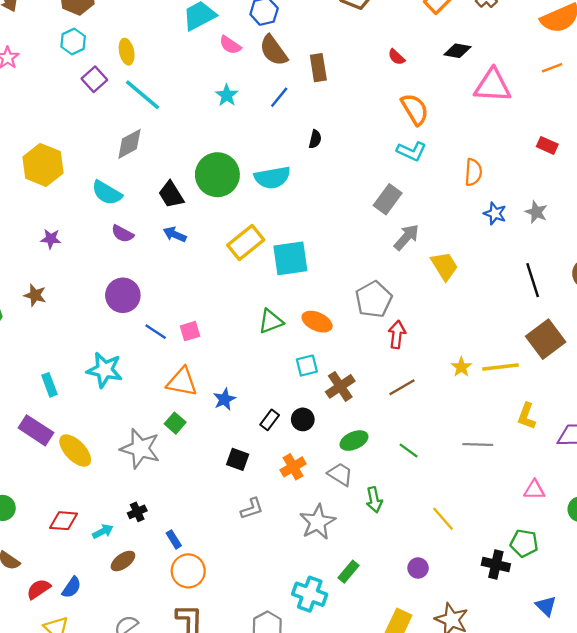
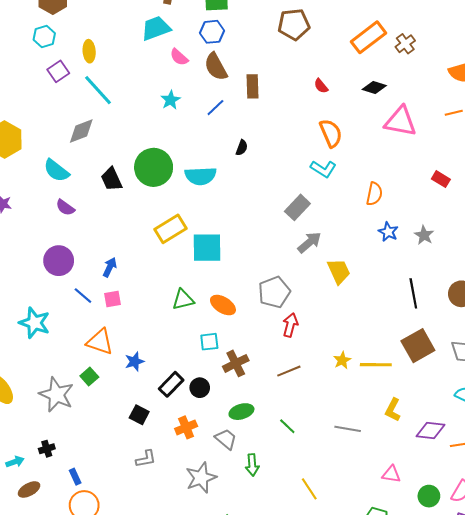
blue arrow: (175, 234) -> (110, 267), moved, turned 84
black rectangle: (270, 420) -> (171, 384), size x1.4

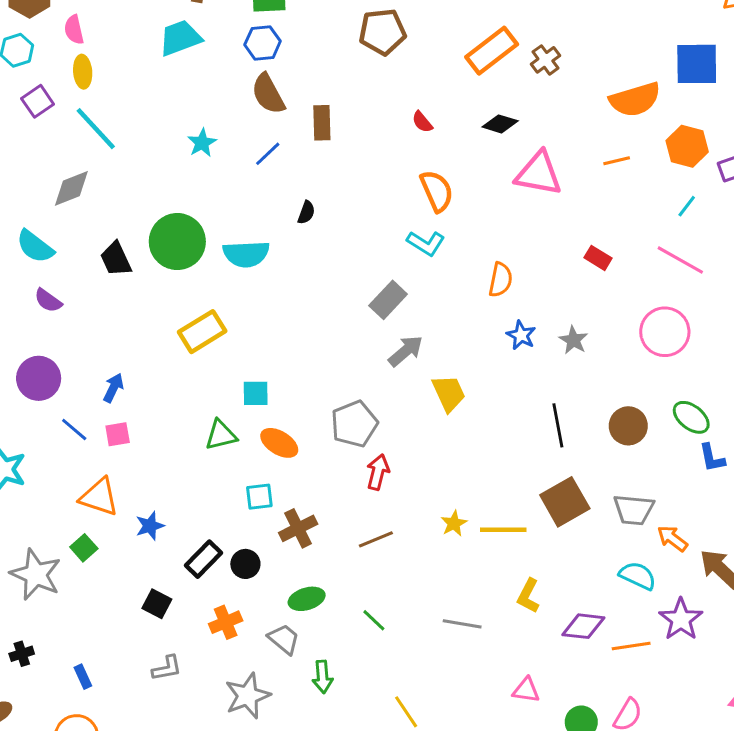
pink semicircle: (179, 57) -> (74, 30), moved, turned 36
cyan square: (207, 248) -> (256, 393), moved, size x0.6
blue rectangle: (75, 477) -> (83, 677), moved

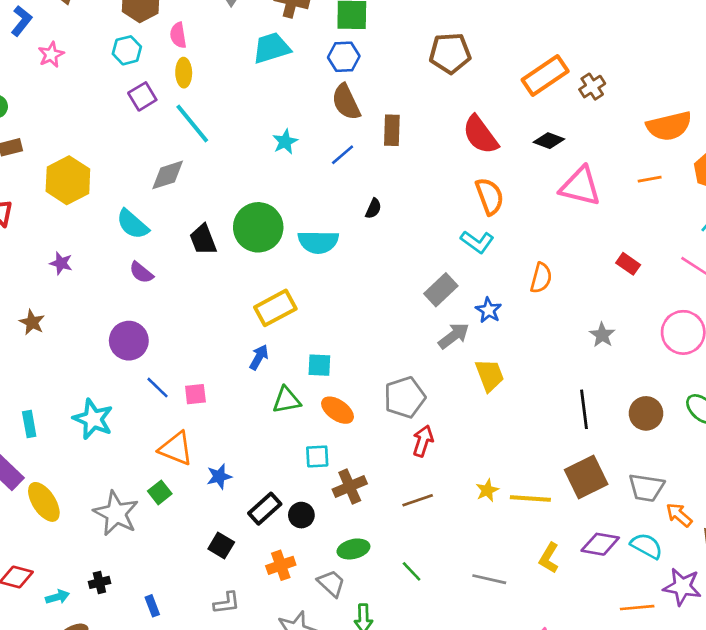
red semicircle: (422, 122) -> (480, 135), size x2.0
blue star: (521, 335) -> (489, 310), moved
blue arrow: (113, 388) -> (259, 357), moved
purple star: (681, 619) -> (682, 587), turned -30
purple diamond: (583, 626) -> (600, 544), moved

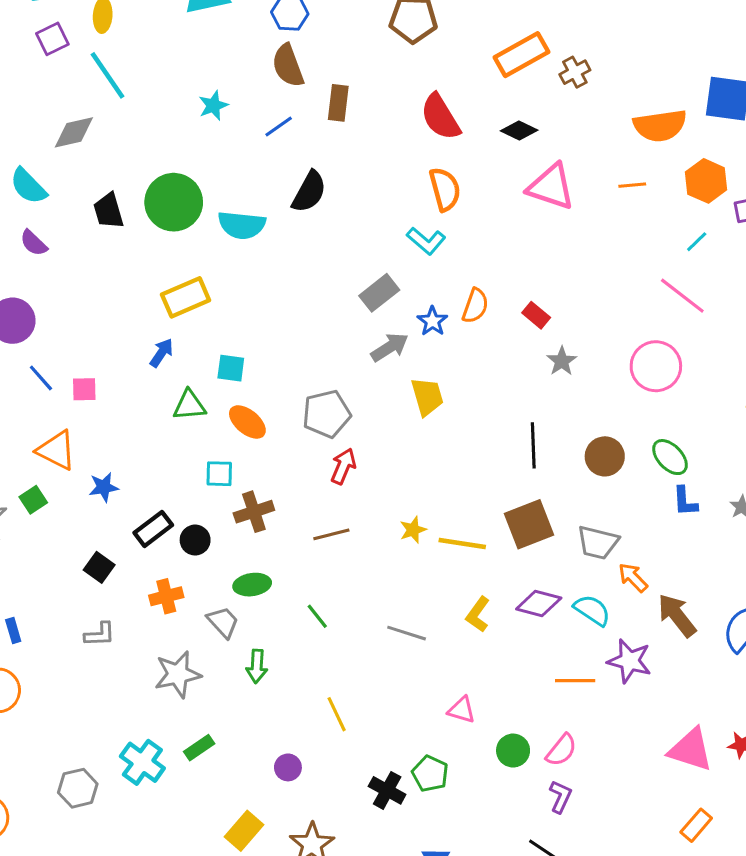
black semicircle: (373, 208) -> (309, 192), size x1.8
red rectangle: (628, 264) -> (536, 315), moved
orange semicircle: (541, 278) -> (475, 306), moved

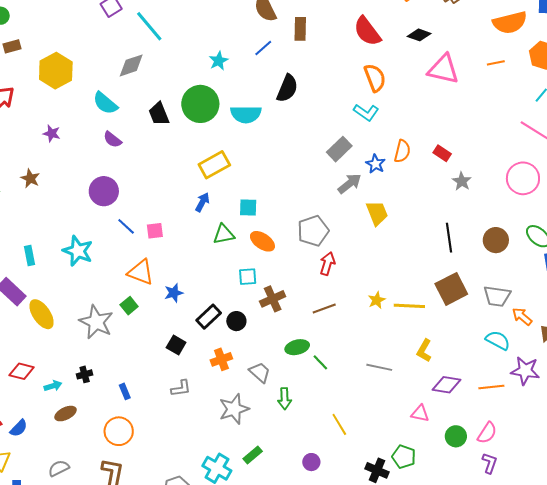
cyan star: (213, 106) -> (219, 61), moved
green ellipse: (252, 585) -> (297, 347), moved
purple diamond: (539, 603) -> (446, 385), moved

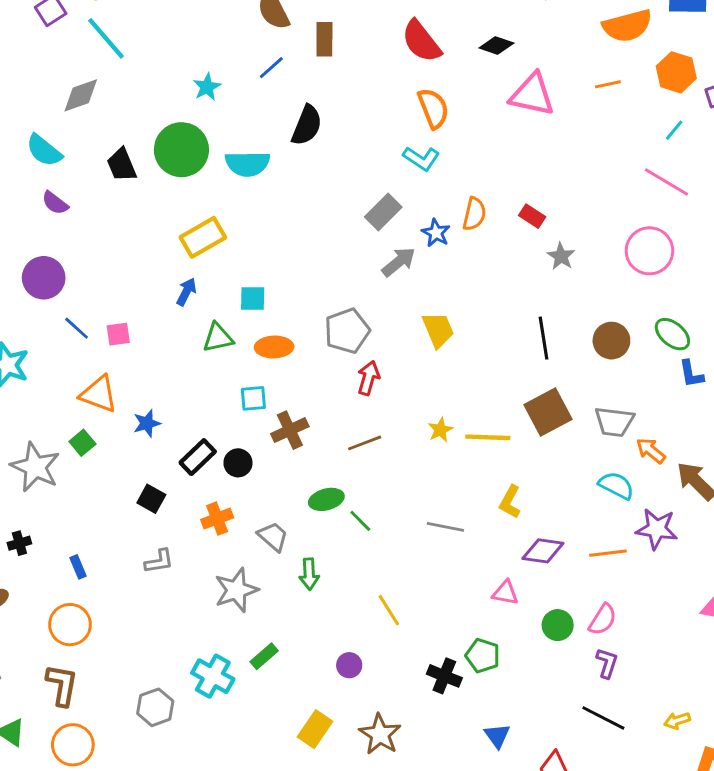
yellow trapezoid: (377, 213) -> (438, 330), moved
orange ellipse: (262, 241) -> (274, 347), turned -35

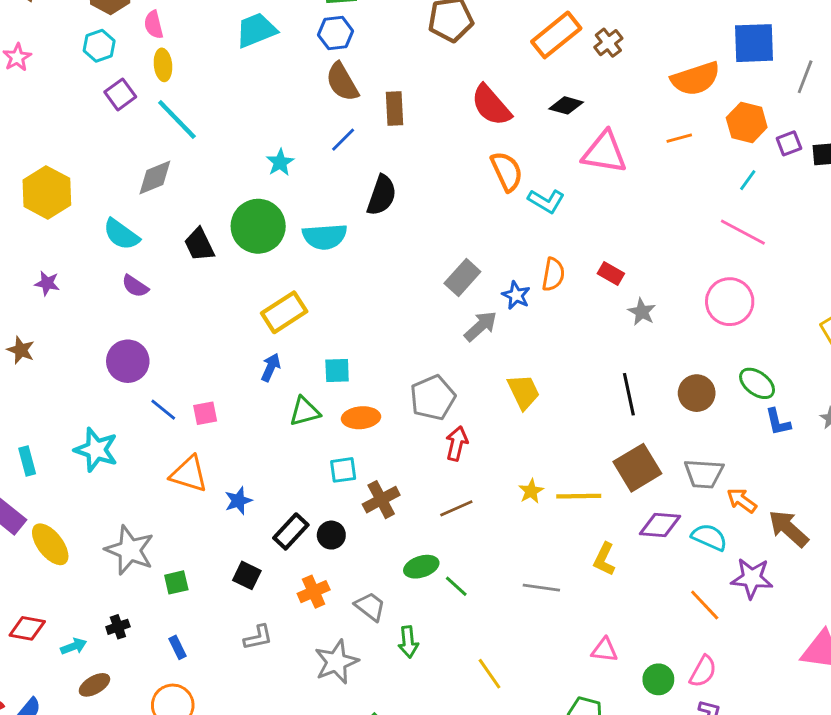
cyan L-shape: (421, 159) -> (546, 201), moved
green square: (82, 443) -> (176, 582), moved, turned 30
purple diamond: (543, 551) -> (660, 525), moved
orange line: (608, 553) -> (705, 605), turned 57

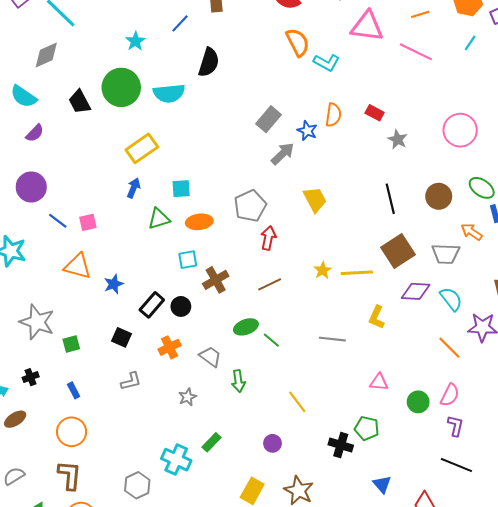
pink line: (743, 232) -> (416, 52), moved
purple semicircle: (135, 286) -> (35, 133), turned -78
orange arrow: (742, 500) -> (471, 232), moved
cyan semicircle: (709, 537) -> (451, 299), turned 30
gray star: (336, 662) -> (188, 397), size x0.6

